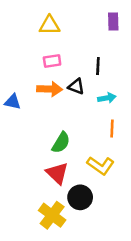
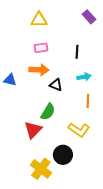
purple rectangle: (113, 21) -> (89, 17), turned -40
black triangle: (76, 86) -> (56, 85), moved
red triangle: (57, 173) -> (33, 130), moved, turned 30

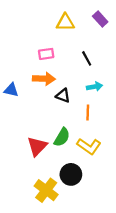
yellow triangle: (39, 20) -> (65, 22), moved
black line: (77, 52) -> (87, 58), turned -32
orange line: (88, 101) -> (88, 112), moved
green semicircle: (48, 112) -> (62, 137), moved

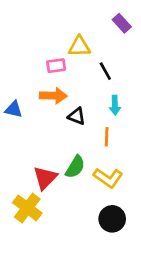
yellow triangle: (65, 22) -> (79, 46), moved
cyan arrow: (95, 87) -> (115, 105), turned 98
black circle: (71, 174) -> (112, 219), moved
yellow cross: (46, 190) -> (27, 208), moved

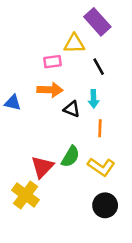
purple rectangle: (122, 23) -> (97, 22), moved, size x1.5
cyan arrow: (115, 105) -> (94, 99), moved

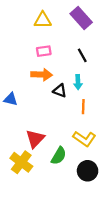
yellow triangle: (74, 44) -> (43, 20), moved
blue triangle: (13, 103) -> (11, 99), moved
green semicircle: (70, 157) -> (59, 156), moved

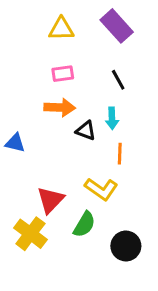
yellow L-shape: (84, 139) -> (101, 189), moved

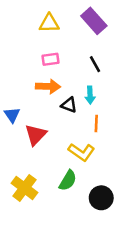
blue triangle: (15, 143) -> (12, 115), turned 42
red triangle: (50, 200) -> (36, 135), moved

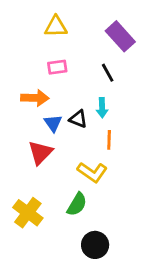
purple rectangle: (94, 21) -> (120, 36), moved
orange arrow: (48, 86) -> (35, 98), moved
blue triangle: (12, 115) -> (53, 123), moved
black circle: (101, 198) -> (95, 245), moved

